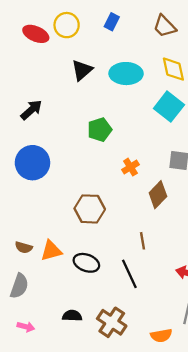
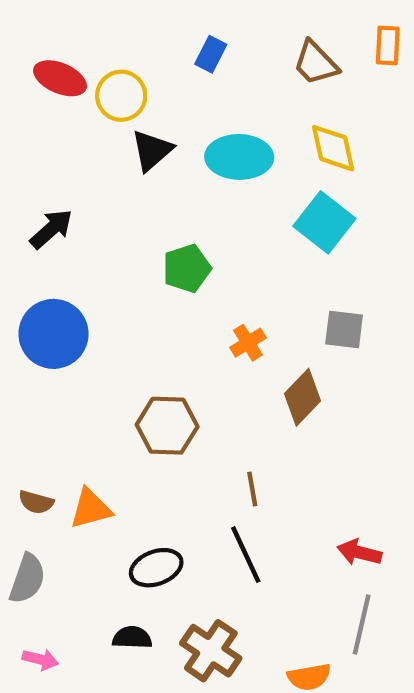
yellow circle: (67, 25) -> (121, 96), moved
brown line: (143, 241) -> (252, 489), moved
black ellipse: (86, 263) -> (156, 568), moved, turned -40

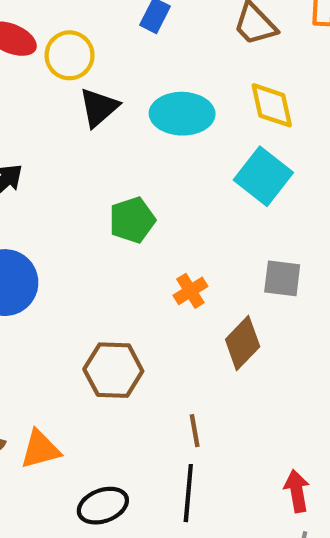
red arrow: (359, 552) -> (297, 491), turned 66
black line: (246, 555) -> (188, 493), turned 30

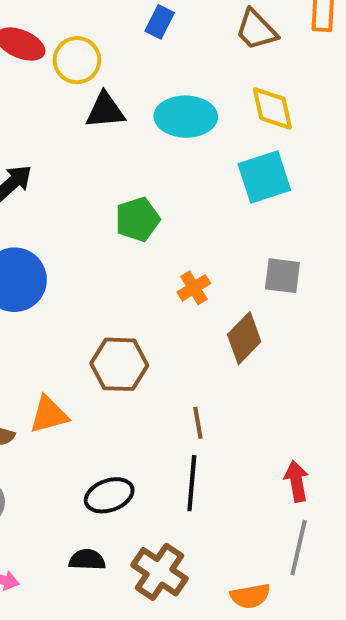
black triangle: (99, 107) -> (105, 110), turned 36
cyan square: (263, 176) -> (264, 177), turned 34
orange triangle: (40, 449) -> (49, 415), moved

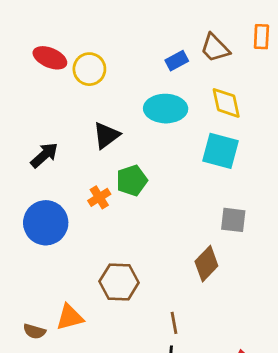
blue rectangle: (160, 22) -> (177, 61), moved, turned 35
black triangle: (105, 110) -> (106, 135), moved, turned -32
cyan square: (264, 177) -> (221, 151), turned 33
orange cross: (194, 288) -> (99, 197), moved

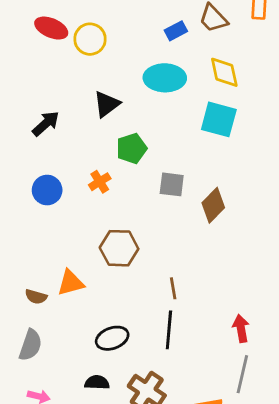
orange cross: (99, 197) -> (100, 182), moved
gray square: (233, 220) -> (172, 184), moved
blue circle: (46, 223) -> (47, 190), size x0.7
brown diamond: (206, 264) -> (213, 205), moved

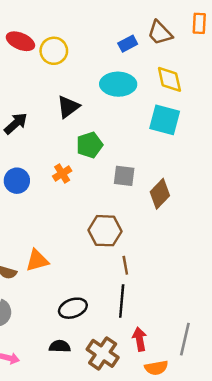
brown hexagon: (119, 248) -> (105, 231), moved
red arrow: (241, 328) -> (140, 339), moved

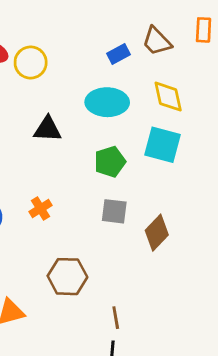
black triangle: (68, 107) -> (48, 129), turned 40
green pentagon: (90, 145) -> (110, 162), moved
brown hexagon: (105, 231) -> (67, 277), moved

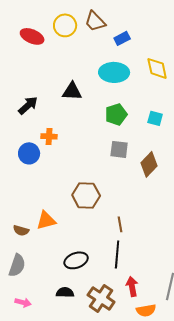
brown trapezoid: (157, 41) -> (95, 21), moved
yellow circle: (31, 62) -> (65, 25), moved
cyan square: (162, 145) -> (155, 118), moved, size x0.6
orange cross: (41, 209) -> (49, 136), moved, turned 35

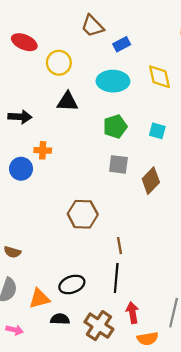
yellow circle: (65, 25) -> (59, 63), moved
black arrow: (28, 105) -> (20, 117), turned 45
orange triangle: (46, 220) -> (39, 299), moved

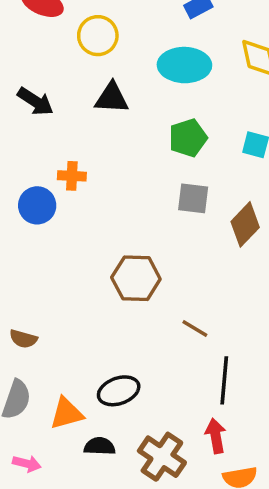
black arrow: (20, 117) -> (35, 101), moved, turned 30
brown line: (119, 246) -> (195, 328), turned -49
black line: (116, 278) -> (224, 380), moved

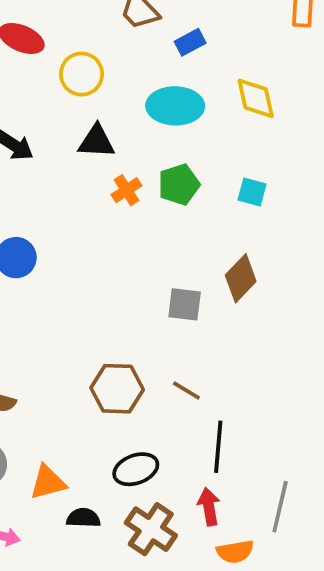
orange cross: (72, 176) -> (126, 190), moved, turned -36
gray square: (193, 198) -> (185, 304), moved
brown hexagon: (136, 278) -> (117, 389), moved
black ellipse: (119, 391) -> (136, 469), moved

